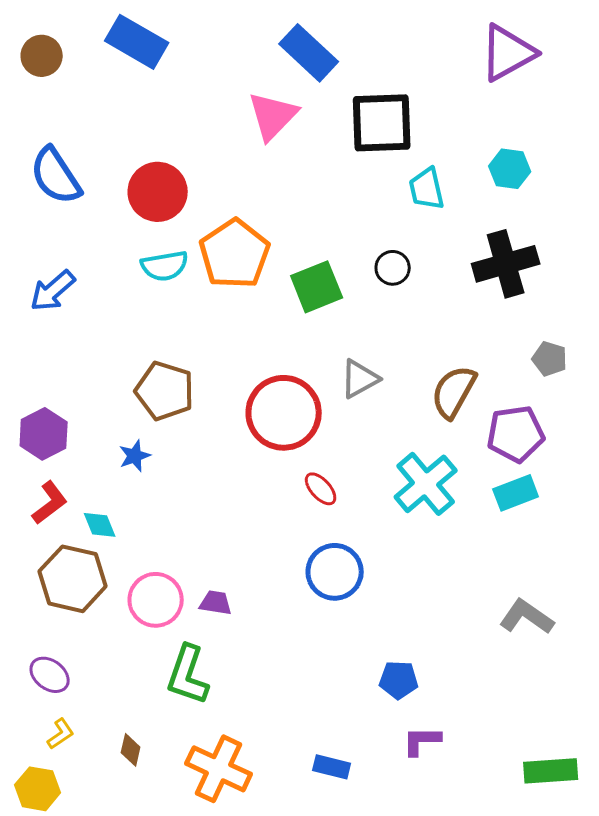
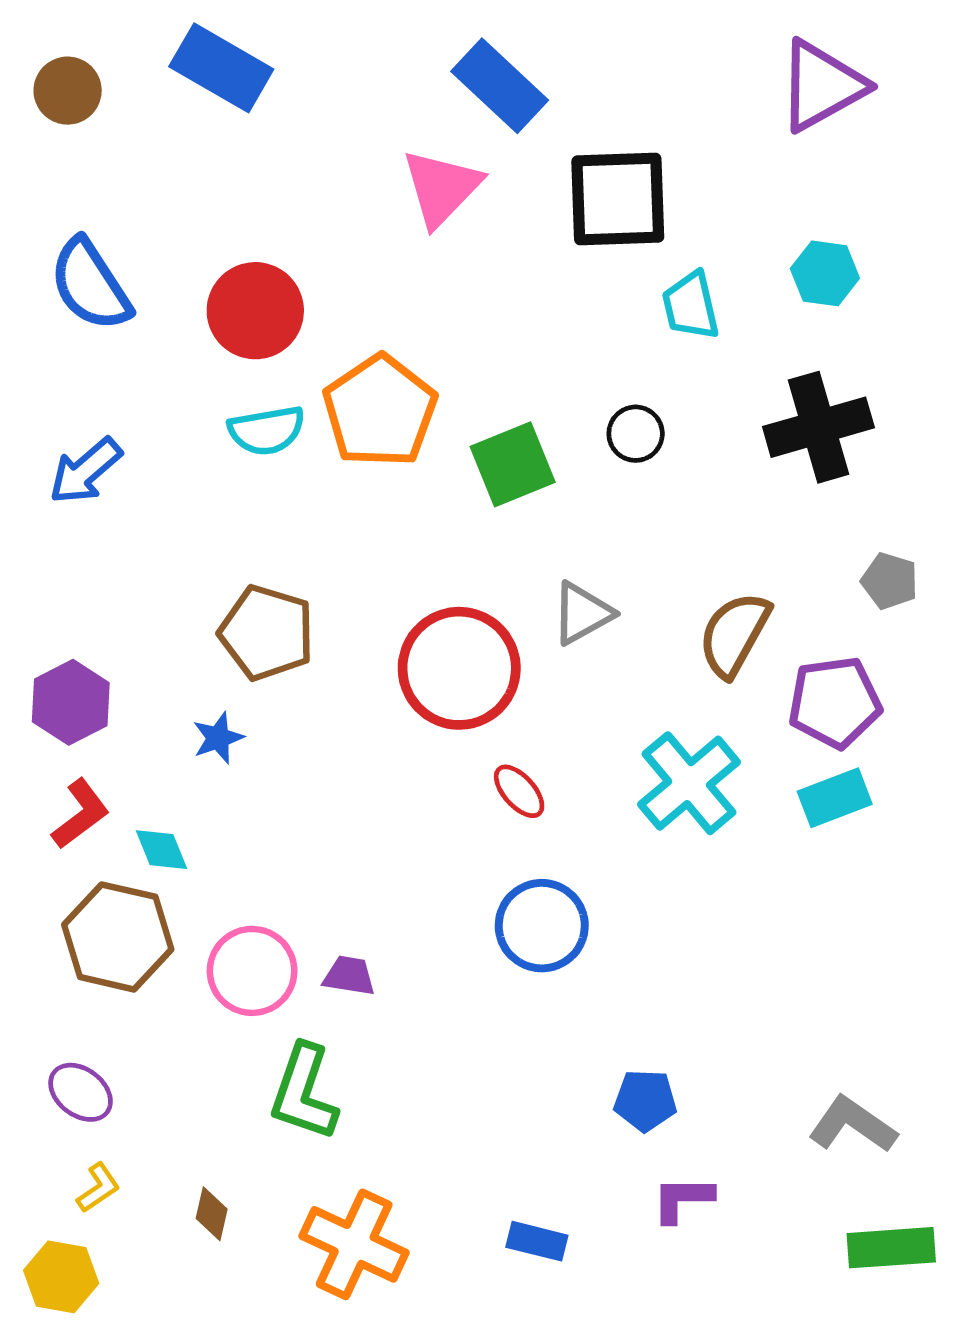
gray L-shape: (527, 617) -> (852, 1125), moved

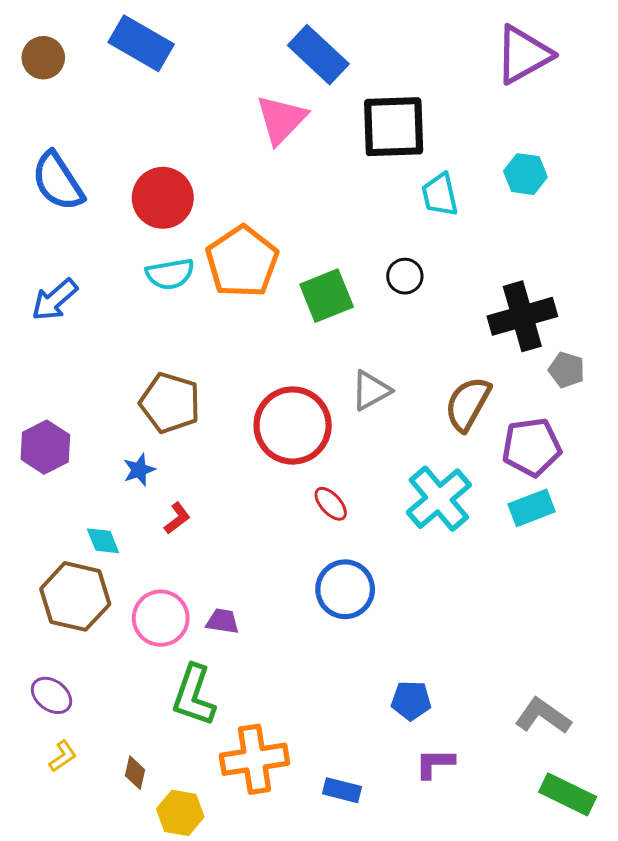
black cross: (818, 427) -> (522, 316), moved
red L-shape: (81, 814) -> (177, 518), moved, size x0.7
orange cross: (354, 1244) -> (254, 759), moved, turned -34
green rectangle: (891, 1248) -> (568, 794), turned 30
yellow hexagon: (61, 1277) -> (180, 813), moved

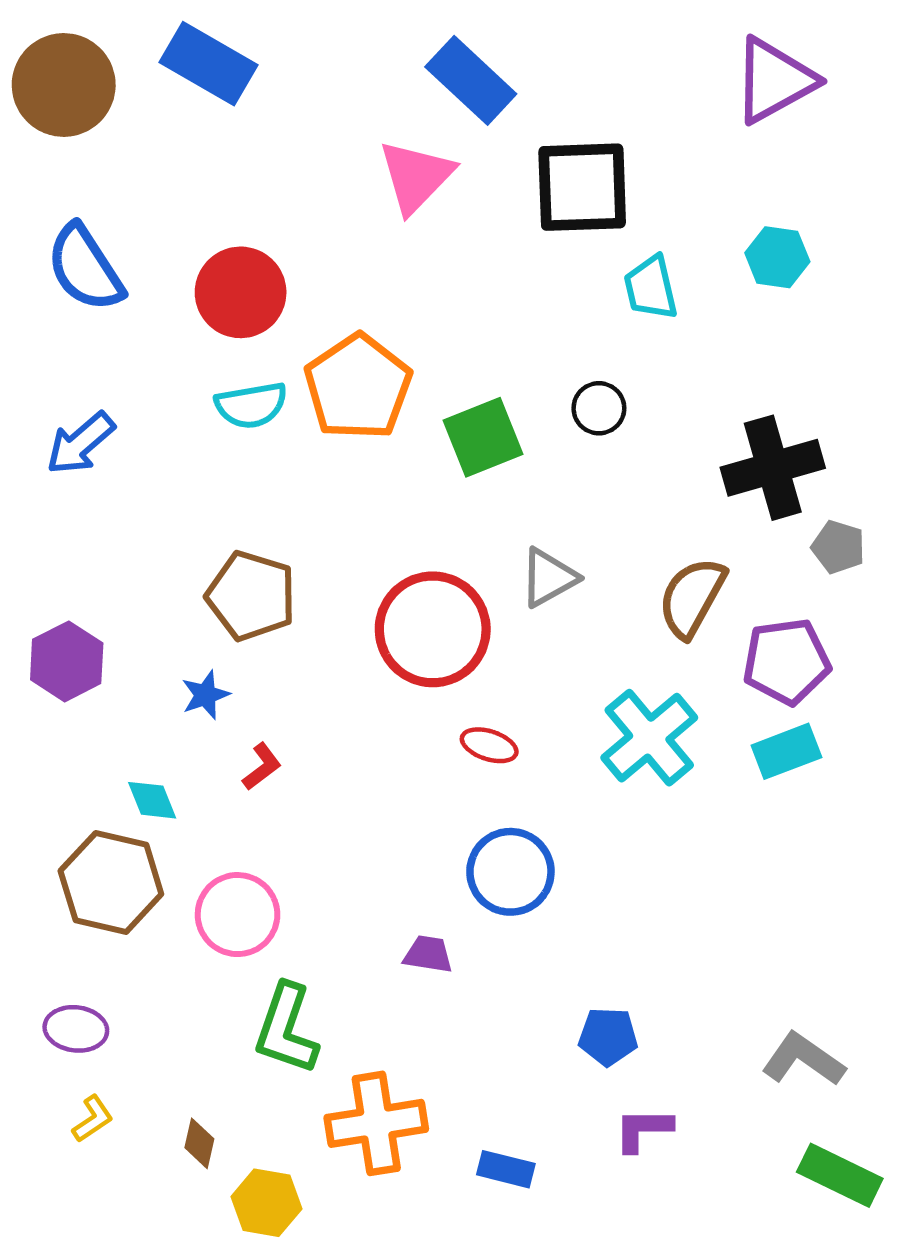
brown circle: (43, 58) -> (64, 85), size x1.6
red ellipse: (331, 504) -> (489, 745), turned -30
purple trapezoid: (223, 621) -> (428, 954), moved
purple ellipse: (52, 695) -> (76, 1029), turned -30

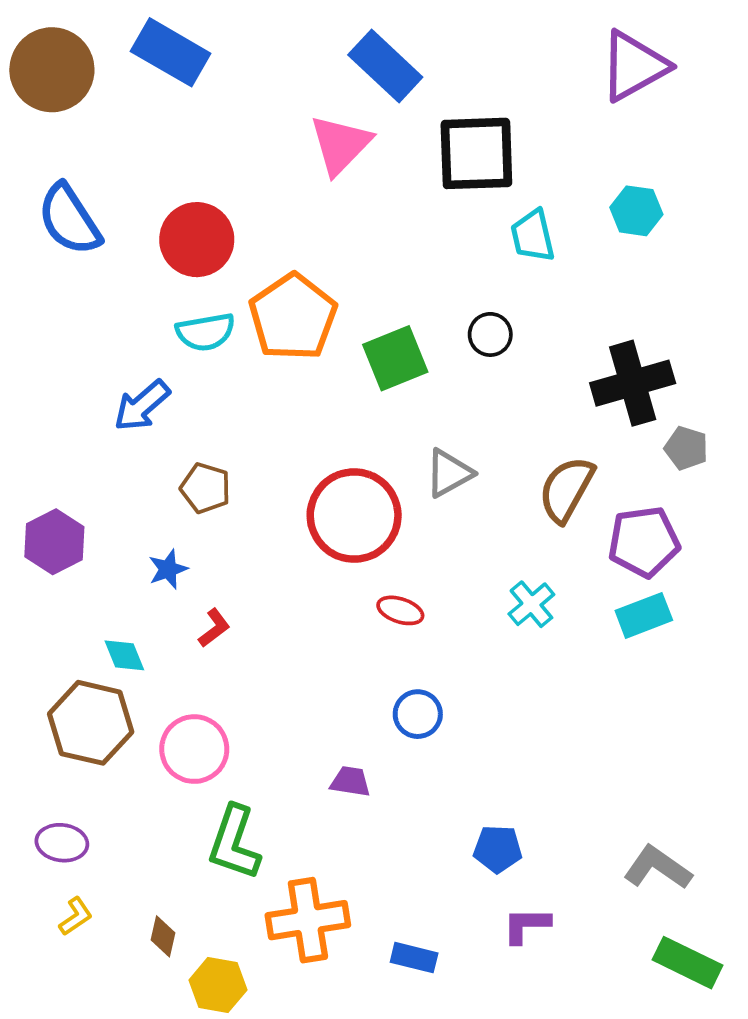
blue arrow: (80, 443) -> (142, 406), moved
brown pentagon: (251, 596) -> (206, 488), size x0.7
cyan cross: (649, 738) -> (531, 604), size x0.6
blue circle: (510, 872) -> (418, 714), size x0.7

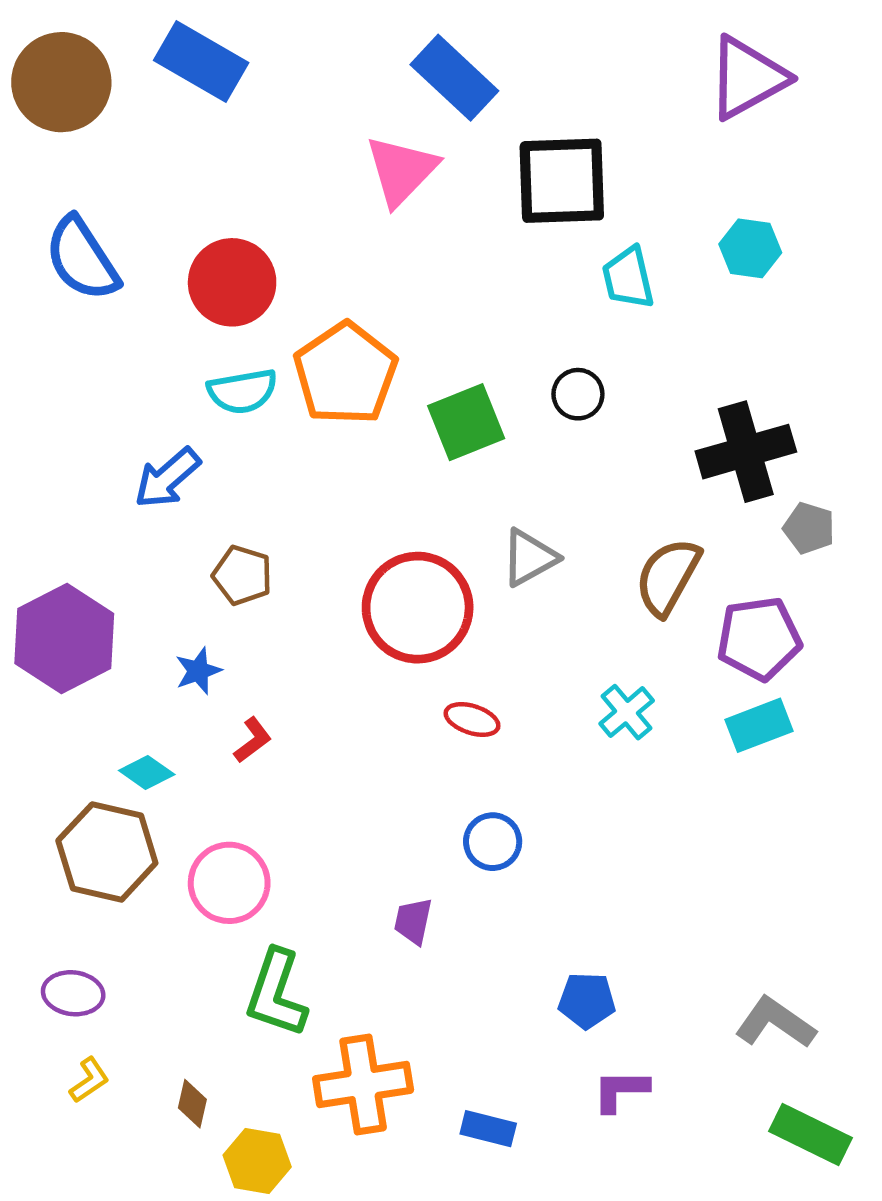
purple hexagon: (54, 542) -> (64, 639), size x1.4
cyan diamond: (124, 655) -> (147, 772), turned -33
purple trapezoid: (350, 782) -> (413, 921), turned -87

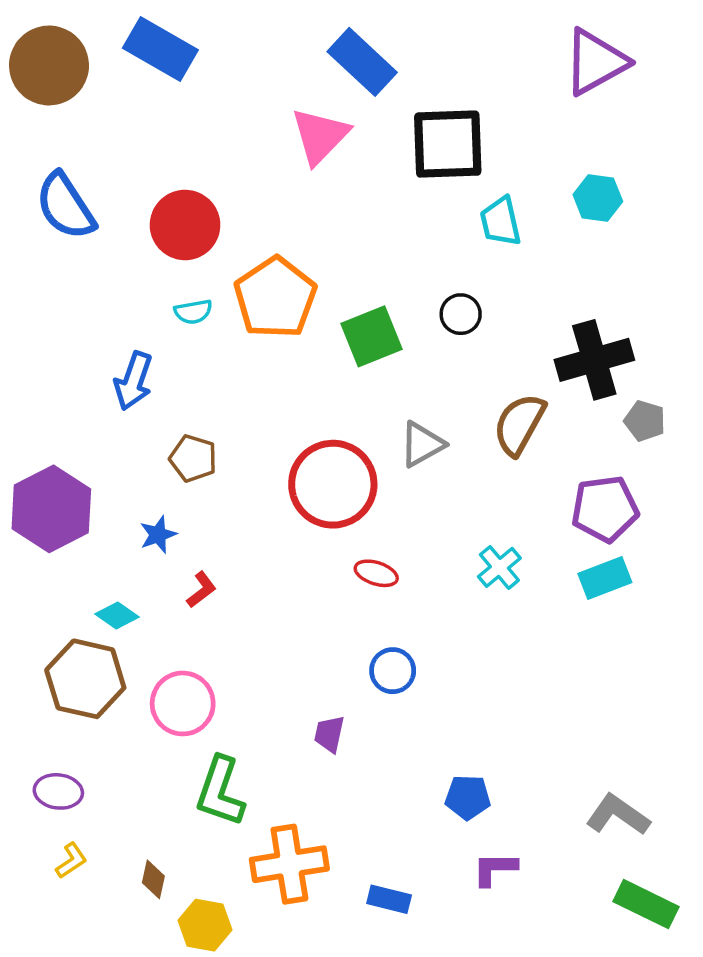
cyan semicircle: (242, 391) -> (193, 312), size x0.7
blue arrow: (167, 478) -> (133, 381), turned -30
brown semicircle: (668, 577) -> (519, 424), moved

